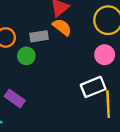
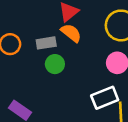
green circle: (26, 56) -> (55, 64), moved

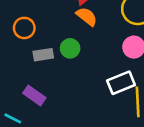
gray rectangle: (46, 43) -> (43, 55), moved

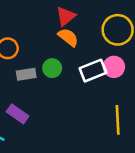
white rectangle: (121, 83) -> (93, 71), moved

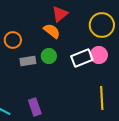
orange semicircle: (68, 37) -> (52, 31), moved
purple rectangle: (18, 114) -> (35, 107), moved, turned 36

